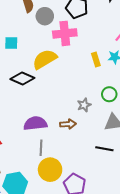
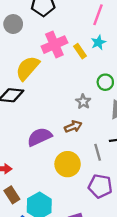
pink cross: (65, 33) -> (54, 45), moved
gray line: (41, 148) -> (98, 152), moved
yellow circle: (50, 170) -> (68, 164), moved

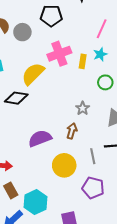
yellow rectangle: (80, 51) -> (83, 61), turned 40
green circle: (105, 82) -> (105, 82), moved
brown arrow: (73, 127) -> (72, 131), turned -56

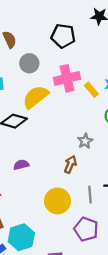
gray circle: (22, 32) -> (29, 63), moved
yellow rectangle: (83, 61) -> (91, 90), turned -56
purple semicircle: (40, 138) -> (21, 165), moved, size x0.6

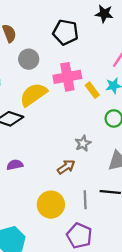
brown arrow: (70, 164) -> (66, 167), turned 30

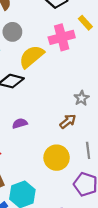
gray circle: (29, 59) -> (12, 32), moved
yellow rectangle: (92, 90) -> (85, 23), moved

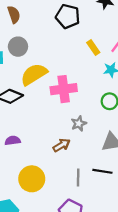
pink cross: (62, 37) -> (64, 89), moved
yellow circle: (57, 158) -> (32, 179), moved

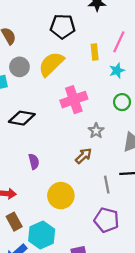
yellow rectangle: (93, 48) -> (95, 52), turned 40
yellow semicircle: (34, 74) -> (51, 64), moved
purple semicircle: (13, 141) -> (34, 161), turned 96

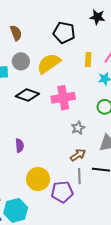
black diamond: (22, 118) -> (27, 95), moved
brown arrow: (84, 156) -> (78, 155), moved
purple pentagon: (106, 220) -> (62, 192), moved, turned -30

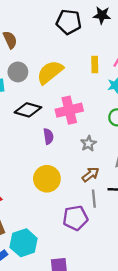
black pentagon: (64, 33) -> (69, 22), moved
purple semicircle: (20, 146) -> (48, 136), moved
yellow circle: (38, 179) -> (47, 179), moved

